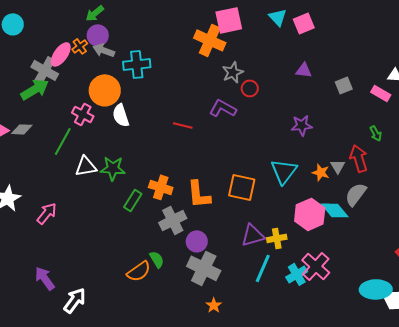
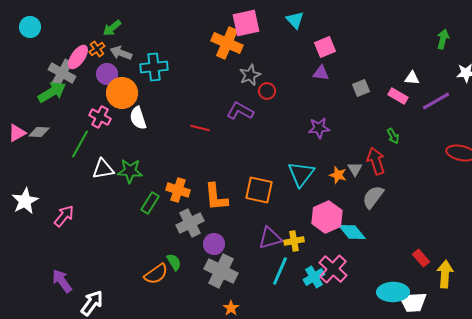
green arrow: (95, 13) -> (112, 28), moved
pink square: (304, 23) -> (325, 47), moved
purple circle: (98, 35) -> (107, 74), moved
cyan diamond: (335, 210) -> (352, 232), moved

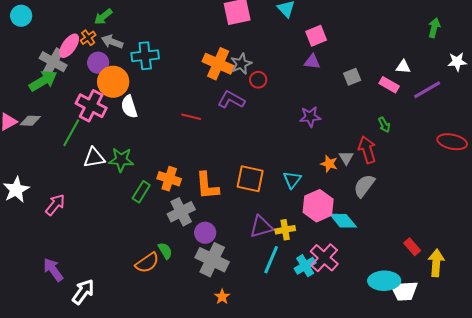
orange cross: (227, 43) -> (218, 64), moved
pink cross: (100, 117) -> (91, 106), size x1.4
cyan triangle: (301, 174) -> (292, 180), moved, size x0.7

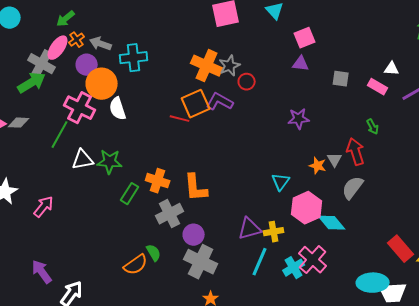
green arrow: (103, 17) -> (66, 19), moved
gray square: (352, 77) -> (341, 79), turned 30
orange square: (250, 179) -> (196, 104), moved, turned -36
red rectangle: (412, 247) -> (401, 249), size x1.5

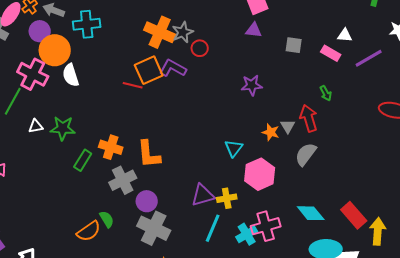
white triangle: (83, 160) -> (36, 126), size x0.7
cyan diamond: (332, 223) -> (311, 213), moved
pink cross: (313, 260) -> (266, 226), turned 32

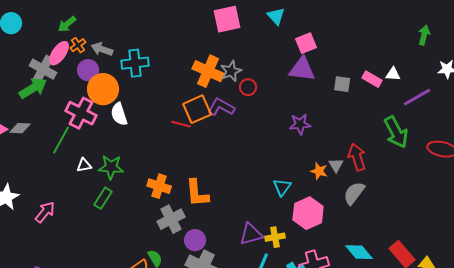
purple triangle: (254, 30) -> (302, 69), size x1.6
pink rectangle: (331, 53) -> (372, 79), moved
green arrow: (326, 93) -> (396, 132), moved, size x2.0
green rectangle: (83, 160) -> (103, 198), moved

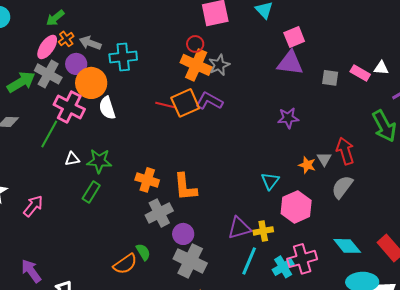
gray cross: (43, 69) -> (48, 74), moved
red circle: (248, 87) -> (195, 44), moved
red line: (181, 124) -> (165, 105), moved

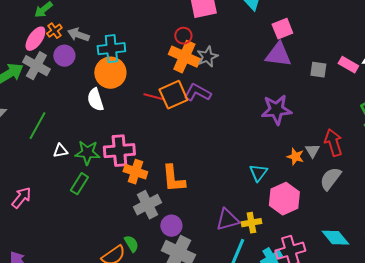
orange circle: (91, 83) -> (110, 73), moved
pink cross: (69, 107) -> (119, 151), moved, turned -32
purple star: (288, 118) -> (276, 110), size x1.4

